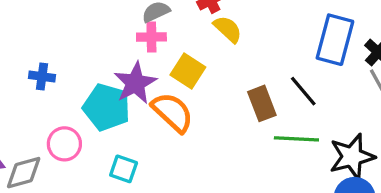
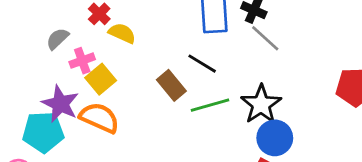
pink cross: (151, 37) -> (82, 61), moved
yellow square: (188, 71) -> (101, 79), turned 36

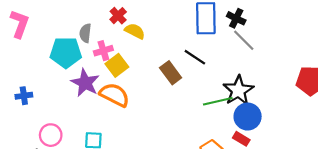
gray semicircle: (57, 39) -> (85, 33), turned -42
green line: (210, 105) -> (218, 101), moved
cyan pentagon: (43, 132) -> (66, 52), moved

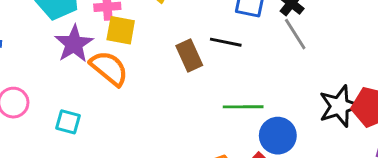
black line: (195, 57) -> (226, 42), turned -35
yellow square: (117, 65) -> (121, 30), turned 35
black star: (238, 90) -> (339, 106), moved

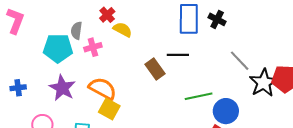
yellow square: (121, 30) -> (109, 109), moved, turned 30
gray line: (295, 34) -> (240, 61), moved
purple star: (74, 44) -> (62, 88), moved

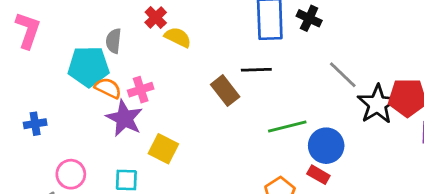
pink cross: (93, 47) -> (141, 90), moved
purple star: (62, 88) -> (124, 118), moved
orange semicircle: (102, 89) -> (108, 88), moved, size x0.7

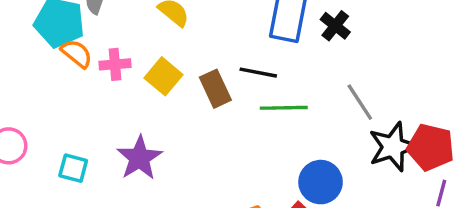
purple star: (124, 118) -> (139, 158), moved
green line: (287, 127) -> (284, 108), moved
yellow square: (163, 149) -> (163, 76), moved

